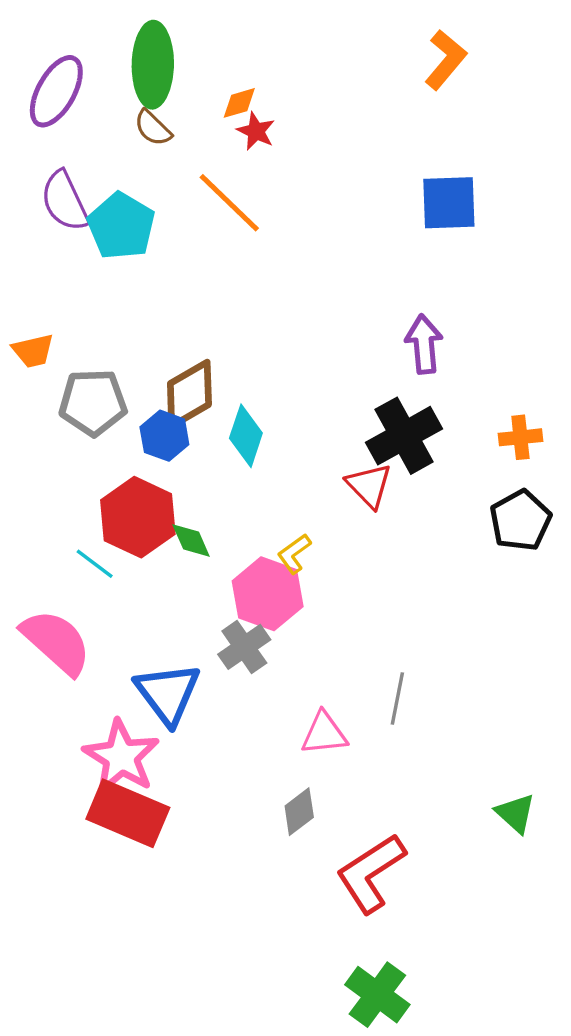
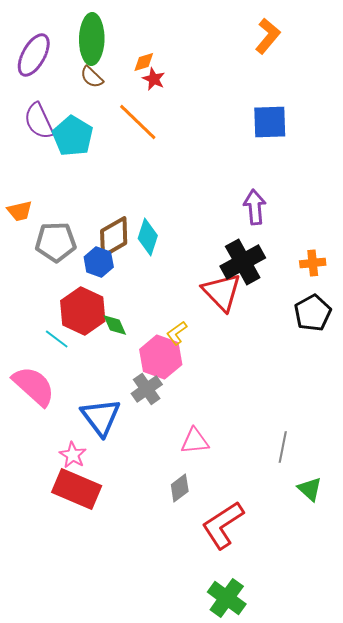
cyan diamond: (246, 436) -> (148, 237), moved
red triangle: (369, 486) -> (222, 292), size x1.4
gray line: (397, 699) -> (283, 447), moved
pink star: (121, 757) -> (73, 455), size x0.6

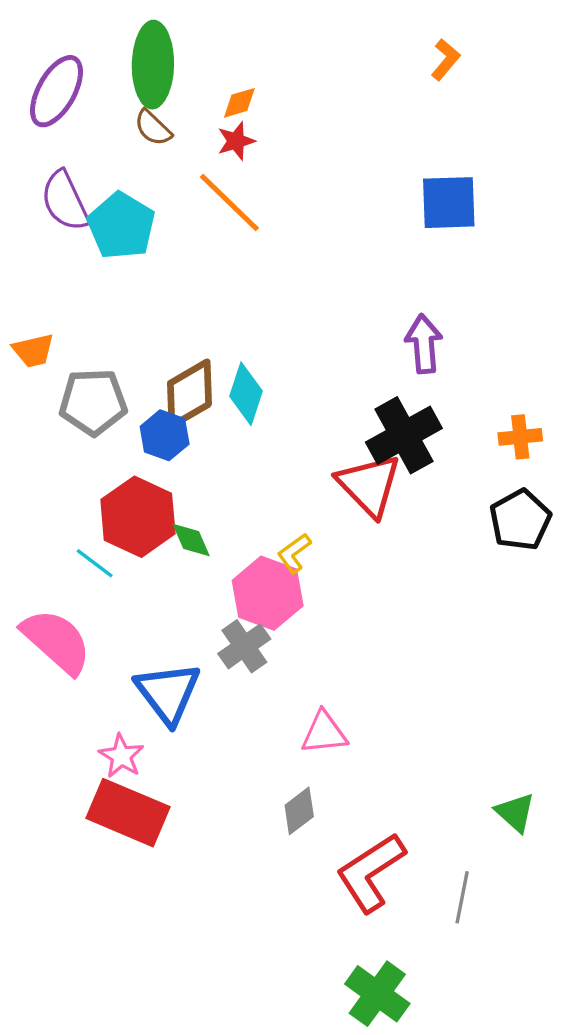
orange L-shape: (268, 36) -> (445, 60), size x0.7
red star: (154, 79) -> (236, 141), moved, turned 30
gray line: (283, 447) -> (462, 897), moved

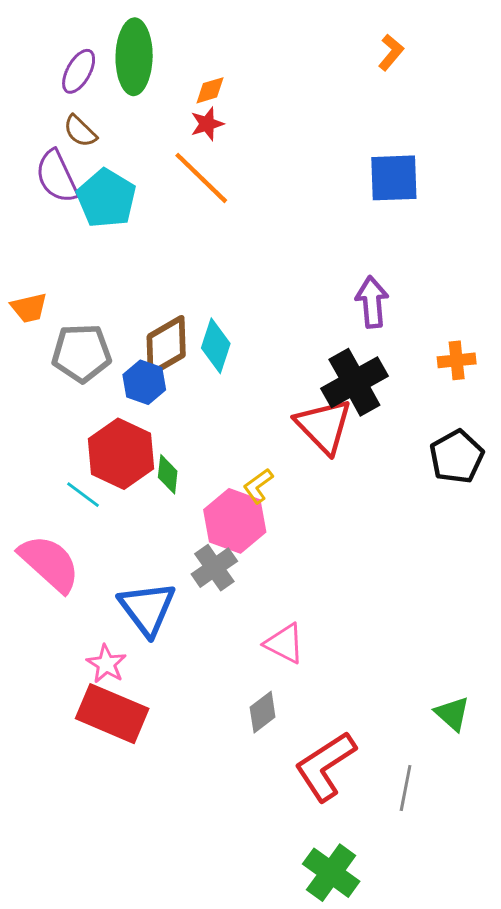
purple ellipse: (57, 91) -> (79, 71), moved, size x0.7
brown semicircle: (153, 128) -> (80, 131), moved
orange cross: (520, 437) -> (457, 360), moved
green diamond: (191, 540) -> (168, 474), turned 30
pink triangle: (324, 733) -> (284, 644), turned 33

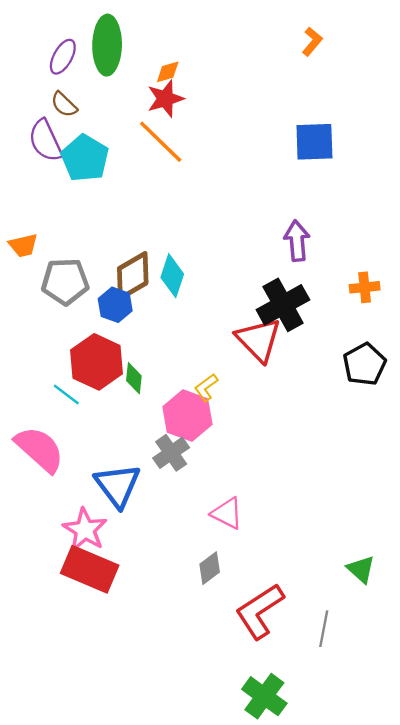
red star: (207, 124) -> (165, 99), size x1.4
pink star: (106, 664) -> (85, 530), size x1.4

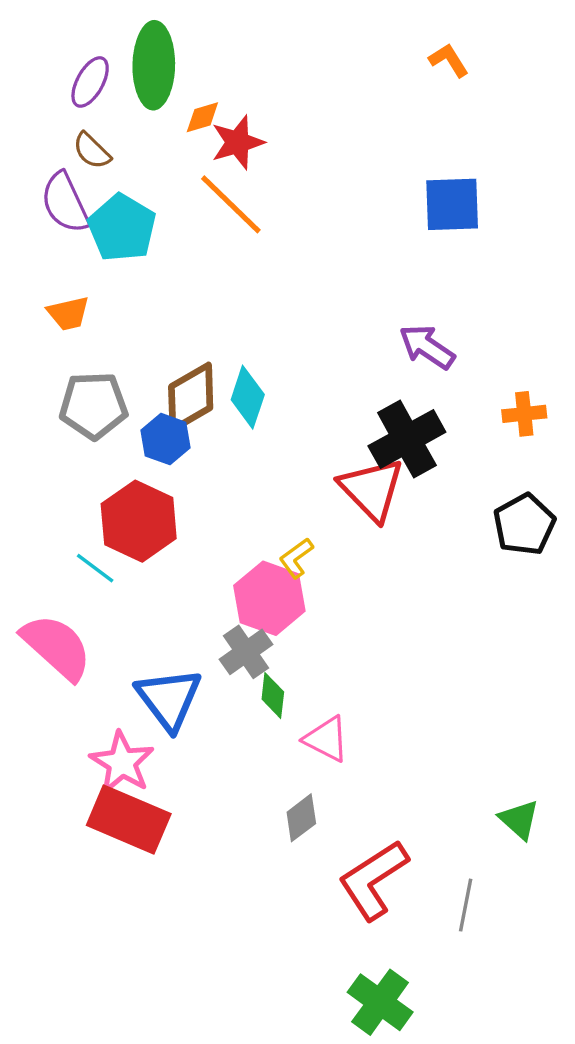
orange L-shape: (312, 42) -> (449, 60), turned -72
orange diamond: (168, 72) -> (202, 117), moved
purple arrow: (297, 241) -> (427, 347), turned -51
orange trapezoid: (23, 245) -> (68, 313), moved
green diamond: (134, 378) -> (273, 695), moved

